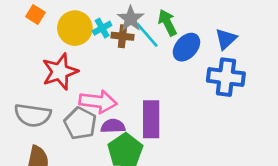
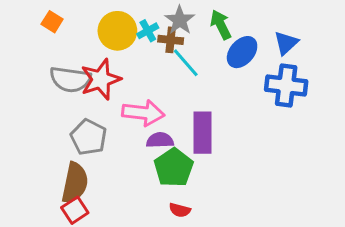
orange square: (35, 14) -> (52, 22), moved
cyan line: (147, 35) -> (186, 63), moved
gray semicircle: (33, 115) -> (70, 79), moved
gray pentagon: (80, 123) -> (89, 137), moved

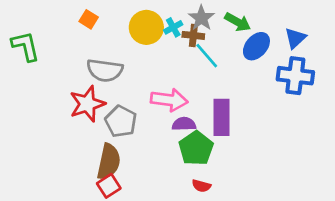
green arrow: (221, 25) -> (238, 22), turned 145
red star: (101, 79) -> (87, 104), moved

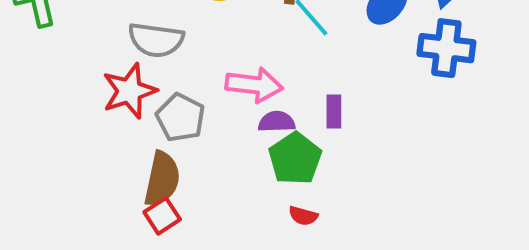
purple rectangle: (222, 117) -> (334, 111), size x0.6

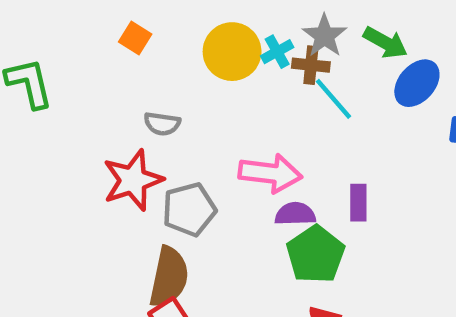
gray semicircle: (156, 40) -> (162, 124), size x0.6
gray pentagon: (180, 118) -> (189, 209), turned 30

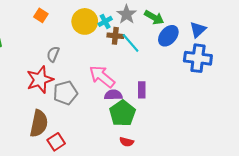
brown cross: (311, 65) -> (115, 36), moved
gray semicircle: (162, 124) -> (53, 54), turned 105
pink arrow: (270, 173) -> (102, 77), turned -148
brown semicircle: (169, 277) -> (39, 123), moved

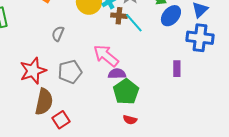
red star: (40, 80) -> (33, 71), moved
purple rectangle: (142, 90) -> (177, 69), moved

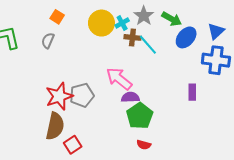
gray semicircle: (58, 34) -> (48, 41), moved
red star: (33, 71) -> (59, 96), moved

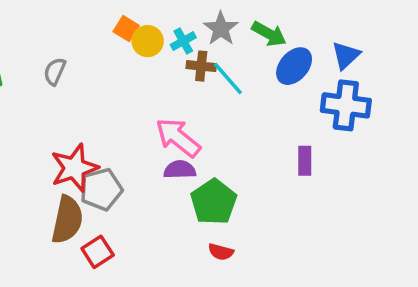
orange square: (57, 17) -> (126, 29), moved
yellow circle: (101, 23) -> (148, 41), size x0.7
gray pentagon: (82, 95) -> (101, 189), moved
purple semicircle: (130, 97) -> (180, 170), moved

